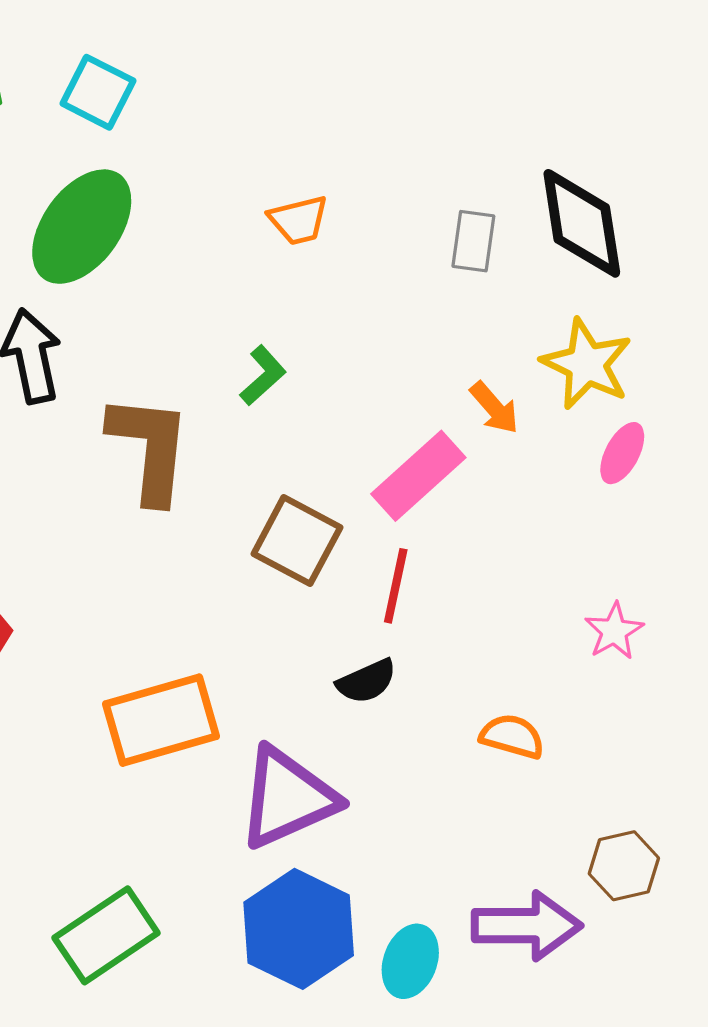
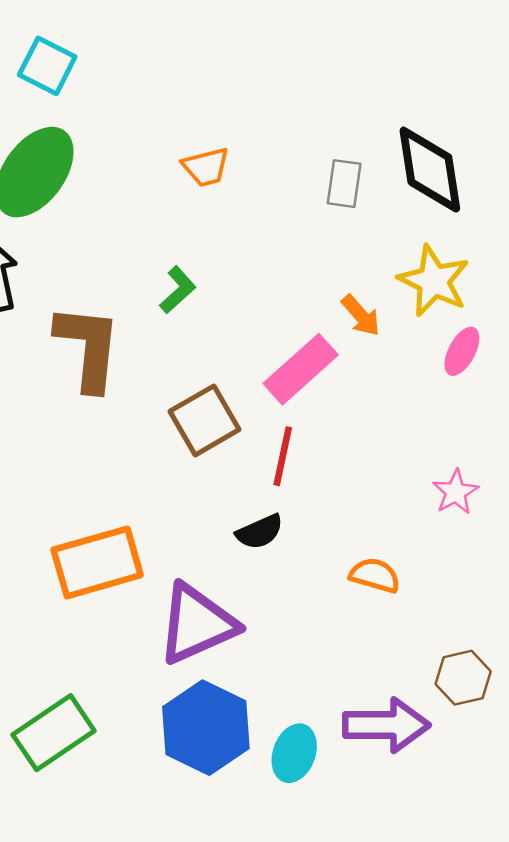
brown square: (297, 541) -> (205, 420), turned 32

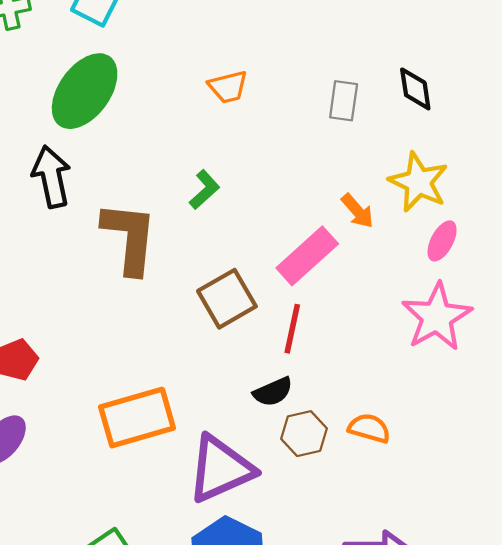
black diamond: (430, 170) -> (415, 89), size x0.6
pink star: (455, 492) -> (437, 317), moved, size x1.8
brown hexagon: (463, 678) -> (304, 434), moved

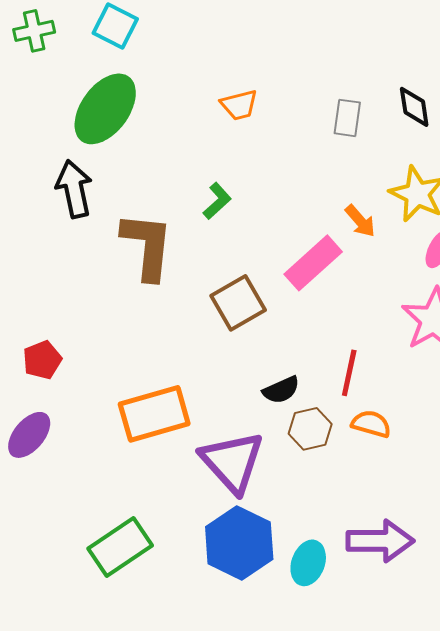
red line: (292, 329) -> (349, 373), moved
purple triangle: (221, 469) -> (232, 462), turned -48

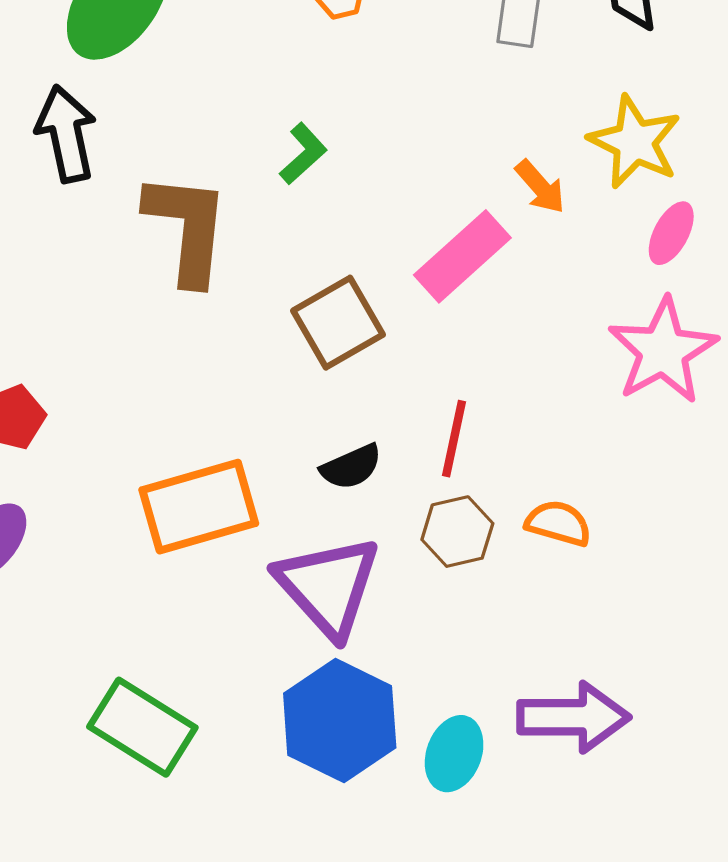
red line: (349, 373) -> (454, 439), moved
black semicircle: (281, 390) -> (351, 467), moved
green rectangle: (120, 547) -> (142, 727), turned 66

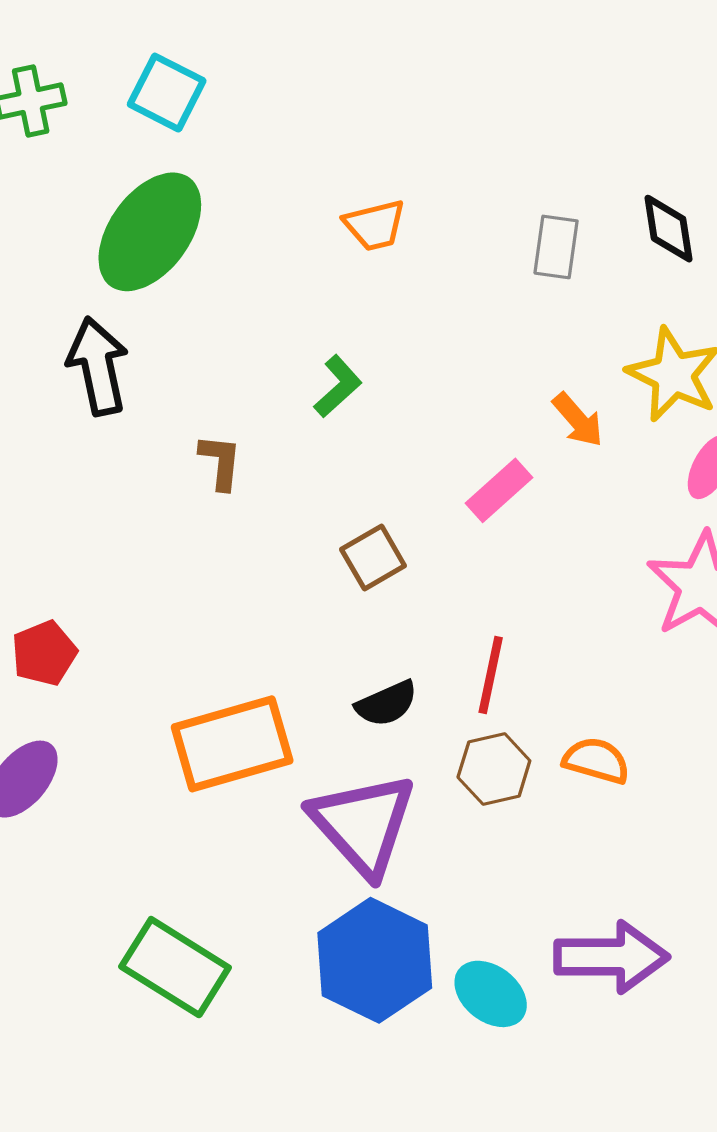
brown L-shape: (187, 228) -> (220, 462), size x0.5
pink rectangle: (462, 256) -> (499, 490), size x0.7
brown square: (338, 323) -> (373, 558), size x0.7
cyan ellipse: (454, 754) -> (491, 994), turned -72

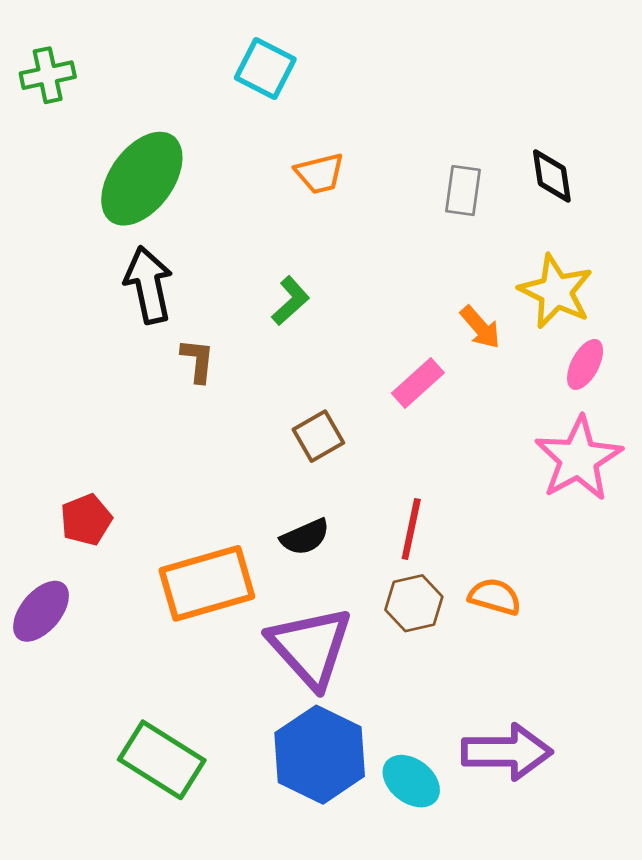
cyan square: (167, 93) -> (265, 68), moved
black arrow: (98, 366) -> (148, 285), moved
red pentagon: (44, 653) -> (86, 520), moved
black semicircle: (387, 704) -> (305, 537), moved

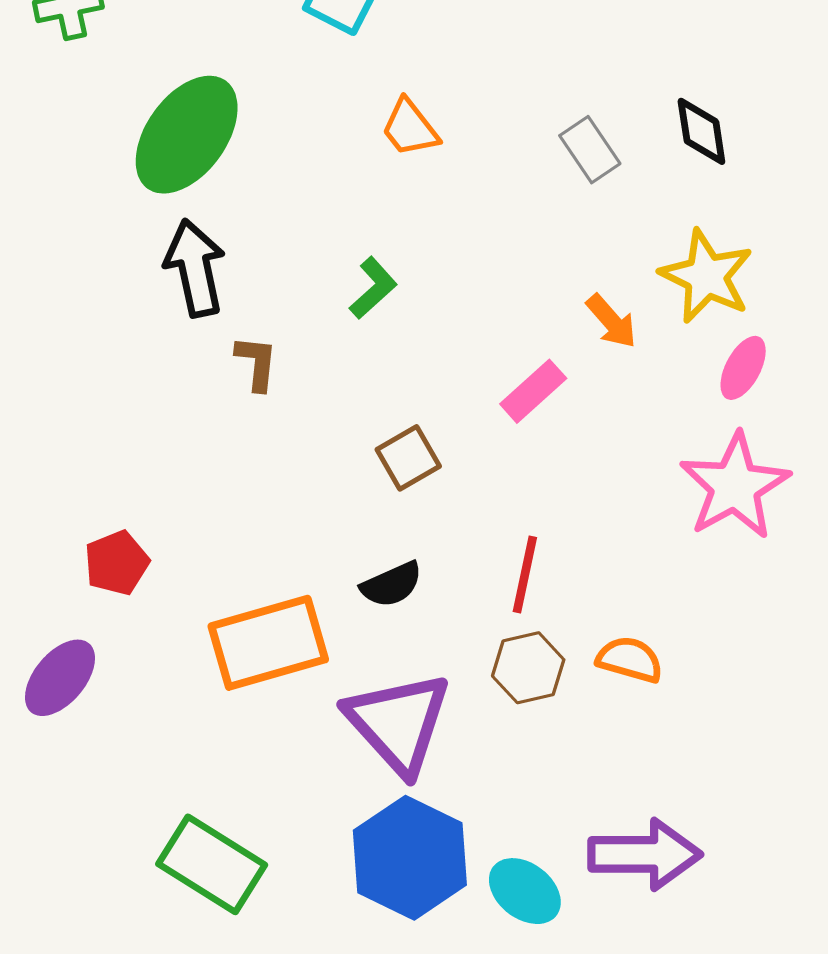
orange trapezoid: (320, 173) -> (410, 128), turned 66
gray rectangle: (463, 191) -> (590, 150), turned -42

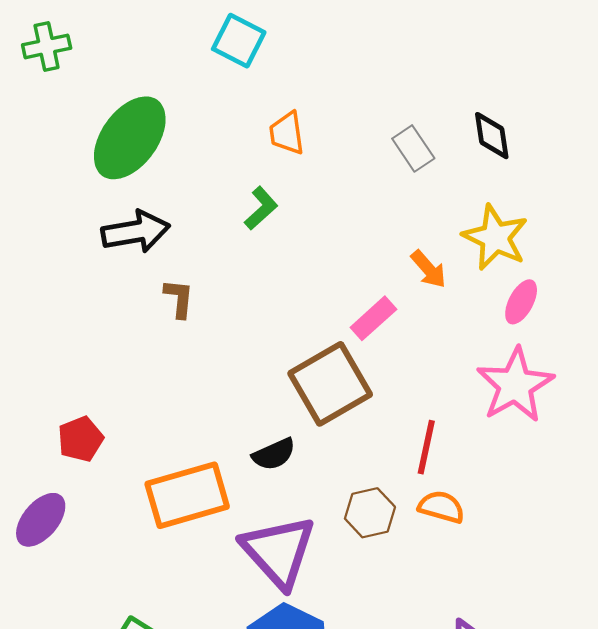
orange trapezoid: (410, 128) -> (287, 133), turned 30
black arrow: (195, 268) -> (136, 232), turned 92
green L-shape: (373, 288) -> (261, 208), moved
brown square: (408, 458) -> (330, 384), moved, size x1.8
red line: (525, 575) -> (426, 447), moved

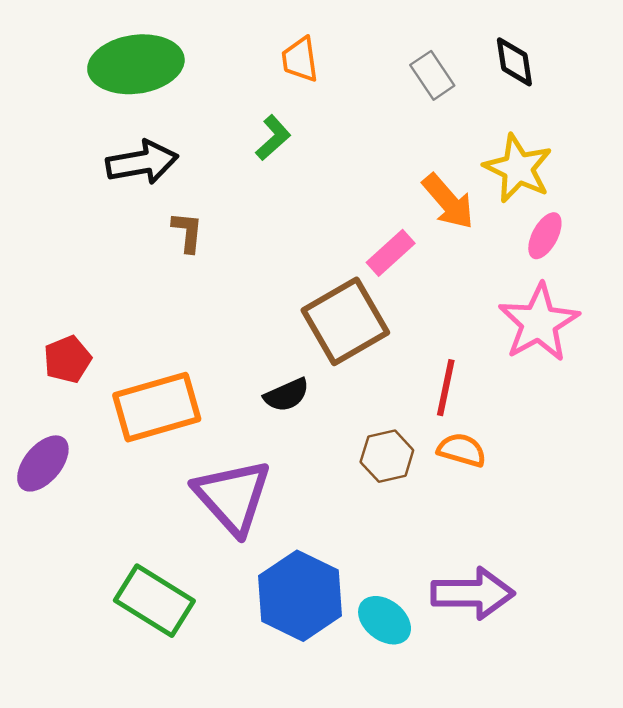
green ellipse: (130, 138) -> (136, 64), turned 46
orange arrow: (429, 269) -> (448, 201), size x1.4
red pentagon: (81, 439) -> (67, 359), moved
orange rectangle: (187, 495) -> (157, 407), moved
purple triangle: (279, 551) -> (233, 497), moved

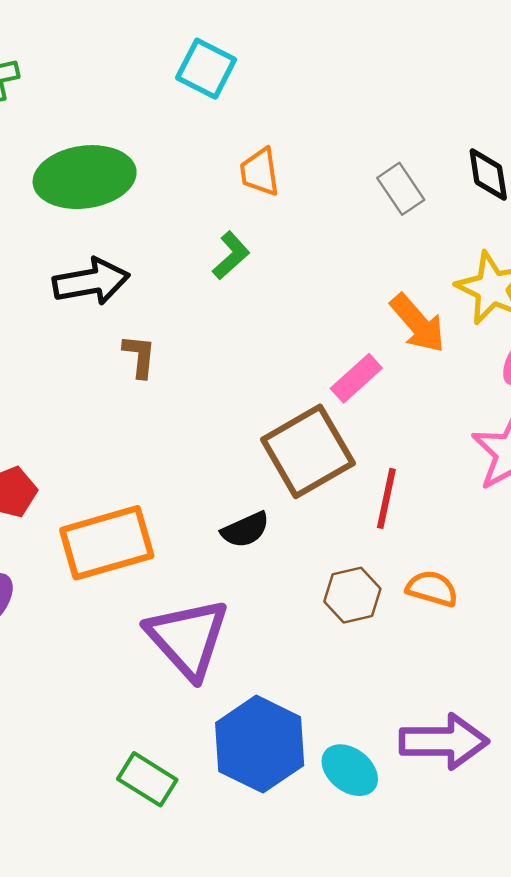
red line: (446, 388) -> (386, 498), moved
green rectangle: (154, 601) -> (147, 779), moved, size x0.7

